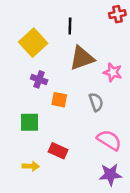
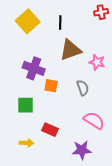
yellow square: (33, 43) -> (28, 21), moved
purple cross: (39, 79) -> (34, 68), size x1.5
purple star: (110, 175) -> (82, 150), moved

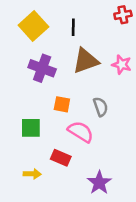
pink star: (97, 62) -> (122, 65), moved
purple cross: (34, 68) -> (42, 68), moved
pink semicircle: (94, 120) -> (81, 132), moved
purple star: (82, 150) -> (99, 183), turned -30

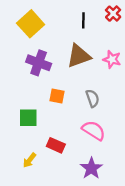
red cross: (123, 15) -> (113, 14), turned -35
black line: (73, 27) -> (83, 20), moved
pink semicircle: (81, 132) -> (94, 130), moved
yellow arrow: (32, 174) -> (29, 160), turned 126

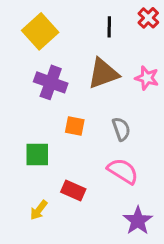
purple star: (91, 168) -> (138, 221), moved

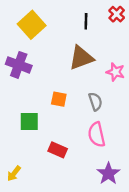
pink star: (147, 78) -> (115, 72), moved
purple cross: (51, 82) -> (19, 65), moved
pink semicircle: (123, 171) -> (97, 135), turned -135
yellow arrow: (39, 210) -> (14, 173), moved

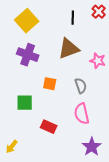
purple cross: (19, 65) -> (28, 55), moved

